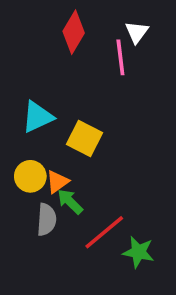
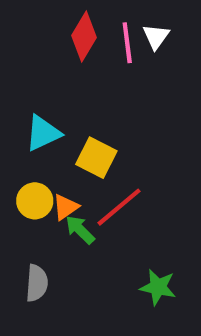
pink line: (120, 57) -> (127, 43), moved
gray semicircle: (47, 220) -> (37, 283), moved
red line: (104, 232) -> (119, 207), moved

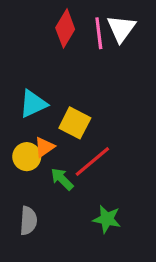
white triangle: (156, 37) -> (121, 28), size x1.4
orange triangle: (66, 207) -> (44, 147), moved
green star: (158, 287) -> (107, 219), moved

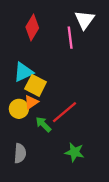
red diamond: (65, 28) -> (32, 28), moved
pink line: (99, 33) -> (70, 38), moved
yellow square: (75, 123) -> (36, 85), moved

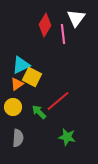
red diamond: (32, 28) -> (45, 25), moved
orange triangle: (31, 102) -> (17, 84), moved
yellow circle: (19, 109) -> (13, 107), moved

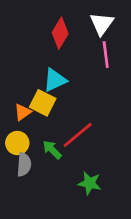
pink line: (63, 34) -> (106, 55), moved
cyan triangle: (21, 65) -> (55, 80), moved
gray semicircle: (18, 138) -> (24, 164), moved

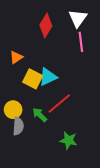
cyan triangle: (55, 80) -> (48, 77), moved
orange triangle: (23, 112) -> (16, 57), moved

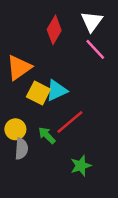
pink line: (81, 42) -> (95, 49), turned -36
orange triangle: (16, 57) -> (19, 67), size x1.6
green star: (68, 140) -> (81, 166), turned -30

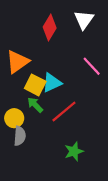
pink line: (95, 49) -> (92, 66), moved
green arrow: (47, 135) -> (35, 105), moved

